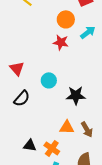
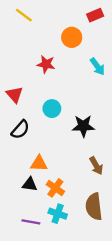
cyan arrow: (88, 32) -> (97, 67), moved, turned 91
red star: (61, 42) -> (46, 64), moved
orange triangle: (67, 127) -> (39, 163), moved

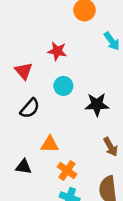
red star: (46, 64) -> (57, 51), moved
black triangle: (30, 184) -> (24, 167), moved

